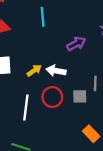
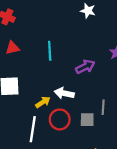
cyan line: (43, 17) -> (50, 51), moved
yellow arrow: (34, 70) -> (43, 102), moved

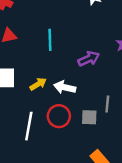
yellow arrow: (43, 102) -> (38, 84), moved

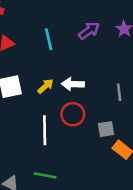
purple arrow: (89, 59) -> (89, 31), moved
gray square: (89, 117) -> (106, 129), moved

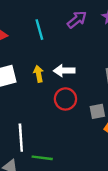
yellow arrow: (45, 86) -> (39, 74), turned -56
white line: (45, 130) -> (21, 138), moved

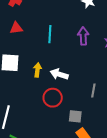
purple arrow: (77, 20) -> (83, 36), turned -72

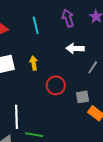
white arrow: (59, 74) -> (75, 48), moved
gray line: (93, 91) -> (93, 67), turned 40

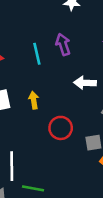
purple arrow: (68, 18) -> (63, 44), moved

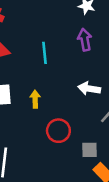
purple arrow: (63, 44) -> (85, 40), moved

